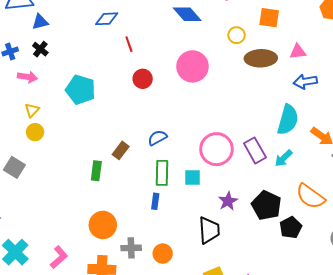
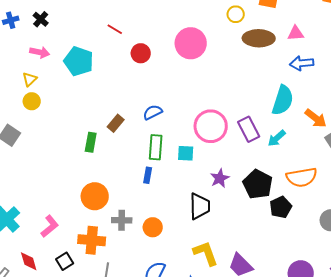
red line: (129, 44) -> (115, 29), moved, turned -42
pink arrow: (27, 77) -> (40, 52), moved
orange semicircle: (310, 196) -> (302, 177), turned -48

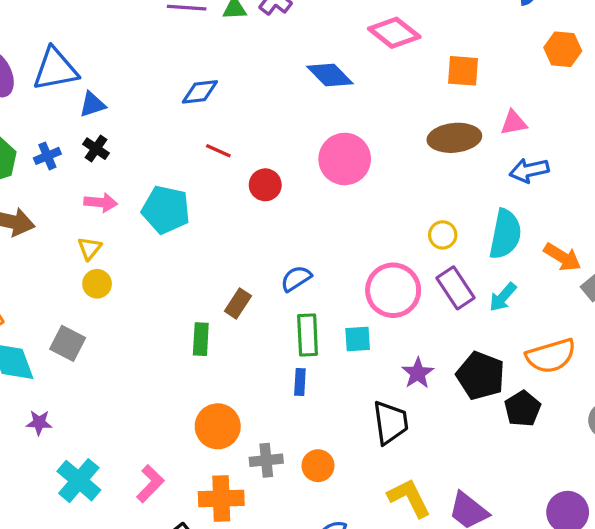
yellow circle: (236, 14) -> (443, 235), moved

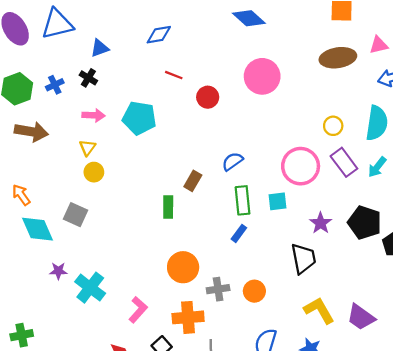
blue triangle: (92, 104) -> (100, 48), moved
blue rectangle: (300, 382) -> (239, 233), turned 36
cyan cross: (79, 481) -> (90, 288), moved

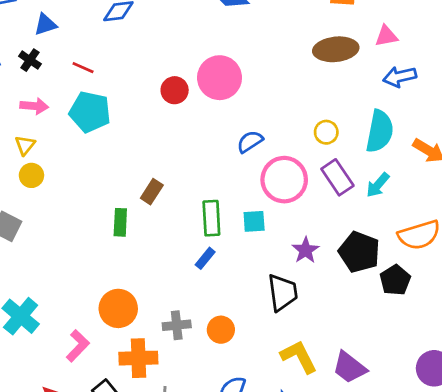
red line: (174, 75) -> (83, 68), moved
pink circle: (262, 76) -> (220, 78), moved
blue semicircle: (232, 161) -> (250, 142), moved
orange circle: (183, 267) -> (118, 308), moved

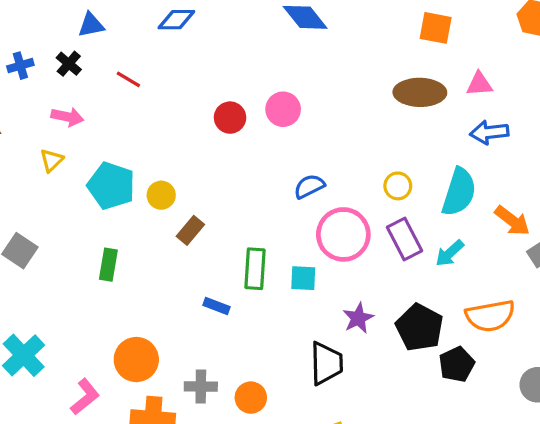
pink circle: (220, 78) -> (283, 109), size x0.7
cyan pentagon: (90, 112) -> (111, 186), moved
yellow circle: (31, 175) -> (161, 195), moved
green rectangle: (120, 222) -> (108, 265), moved
blue rectangle: (205, 258) -> (217, 306), moved, turned 65

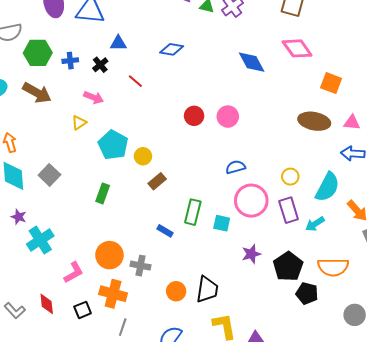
black trapezoid: (326, 363) -> (207, 289), moved
black pentagon: (457, 364) -> (307, 293), turned 30
gray cross: (201, 387) -> (140, 266), moved

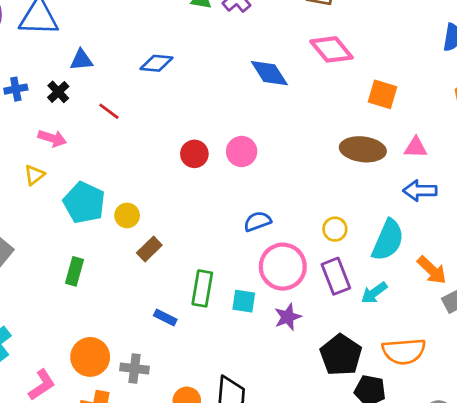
purple star: (251, 254) -> (288, 317), moved

